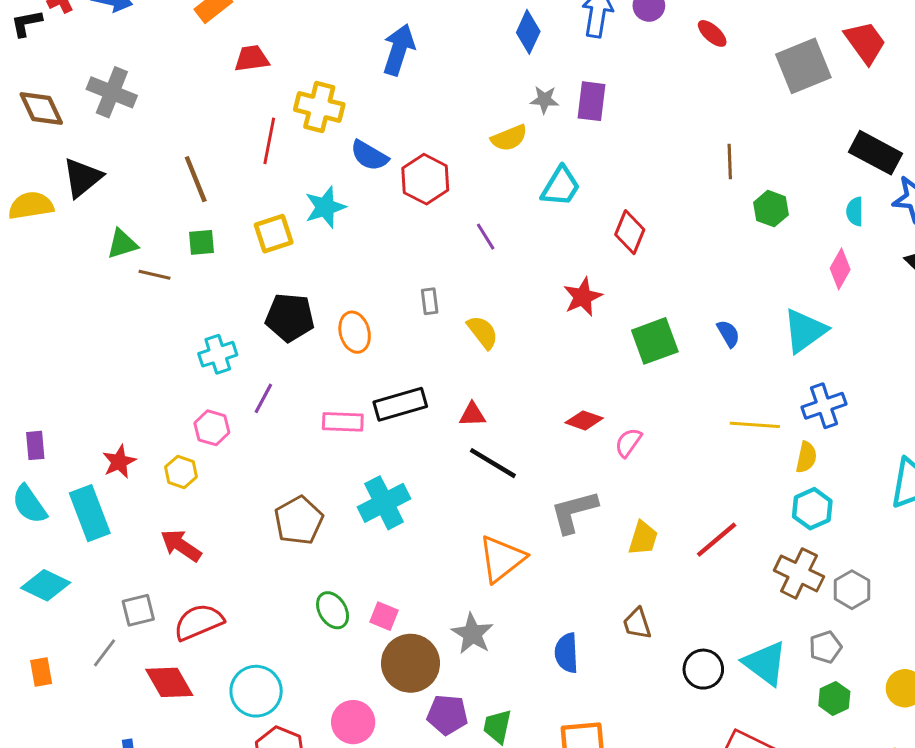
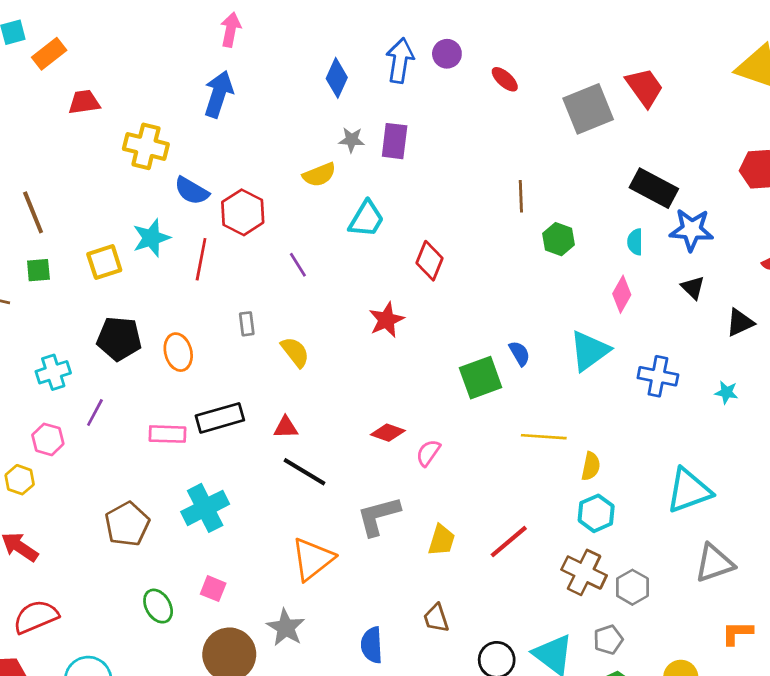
red line: (269, 141) -> (201, 259), moved
green square: (655, 341) -> (481, 378), moved
blue cross: (824, 406) -> (658, 376), moved, turned 30
pink square: (384, 616) -> (213, 589), moved

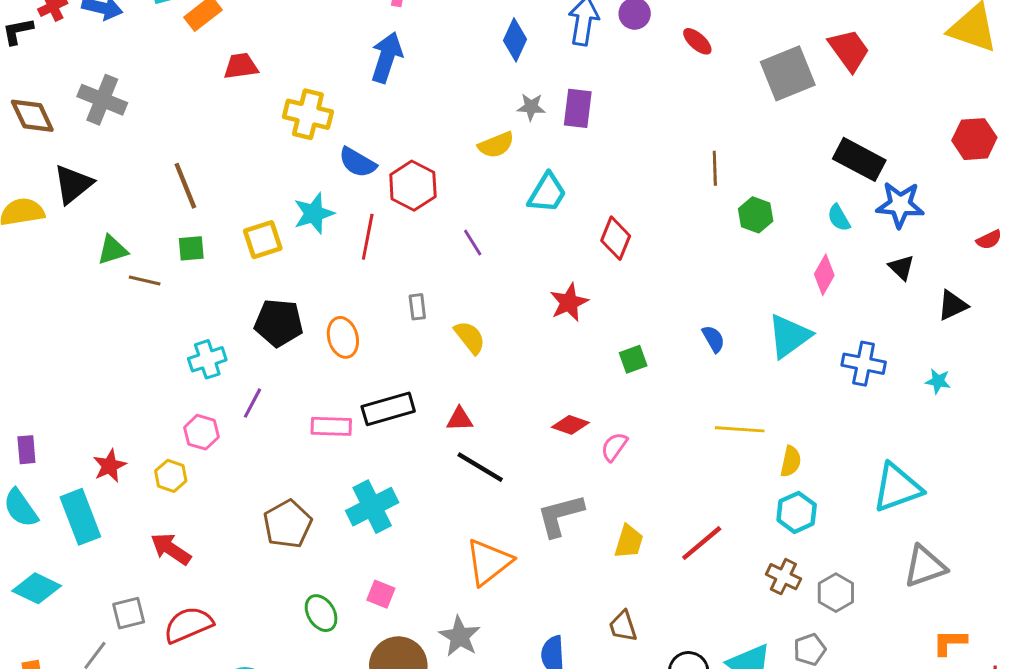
cyan semicircle: (635, 242) -> (839, 218), turned -30
green square: (481, 378) -> (633, 359), moved, size x0.6
brown cross: (584, 572) -> (783, 577), size x0.7

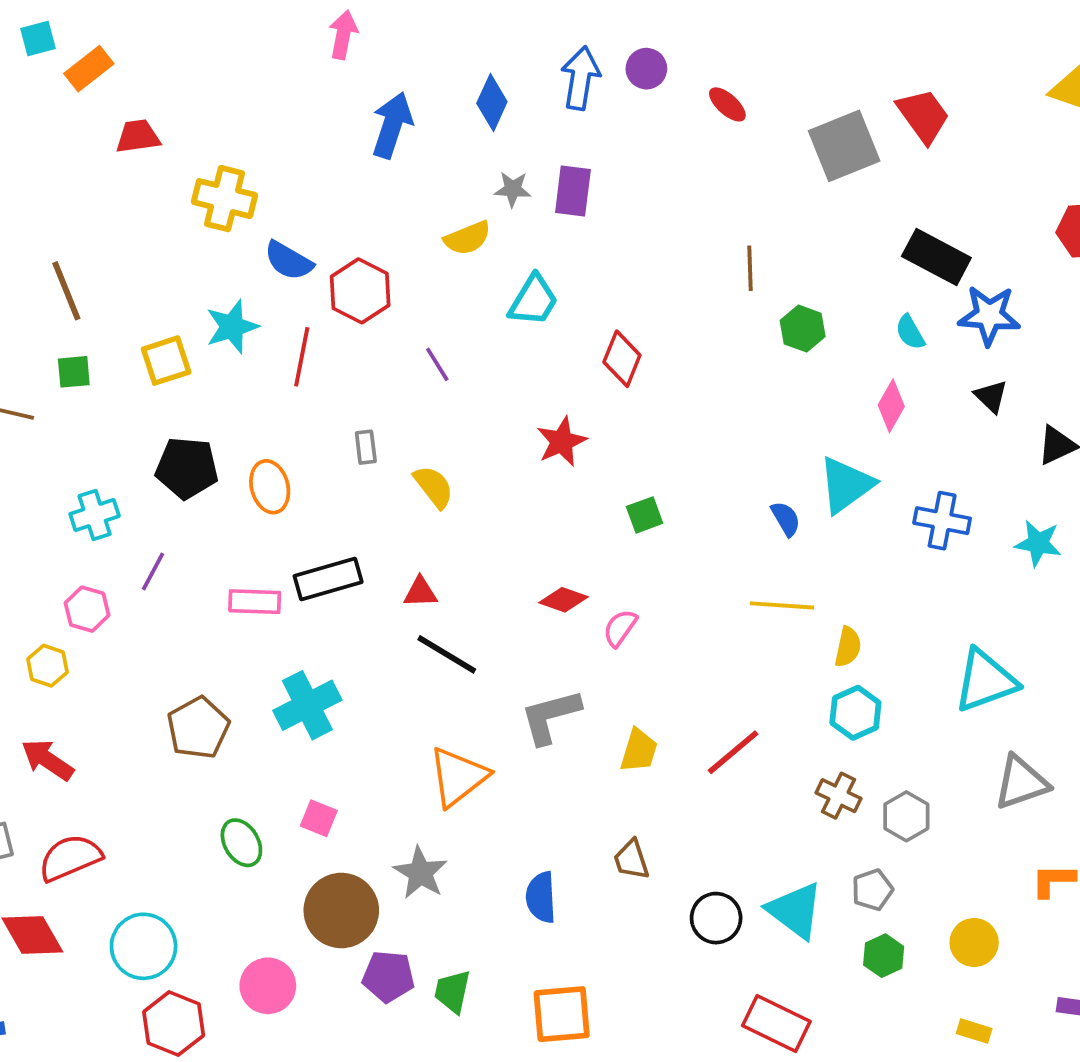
blue arrow: (387, 57) -> (392, 125), moved
blue semicircle: (713, 339) -> (786, 519), moved
cyan star: (938, 381) -> (1038, 543), size x1.4

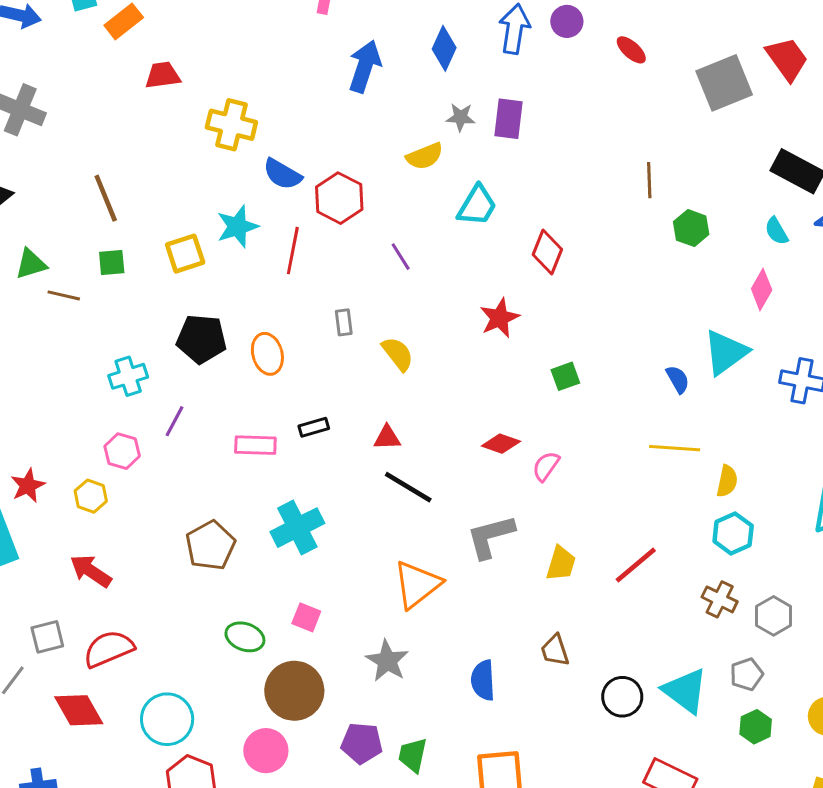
black rectangle: (328, 579) -> (314, 427), size x0.6
green ellipse: (241, 843) -> (245, 637), turned -39
brown circle: (341, 911) -> (294, 691), moved

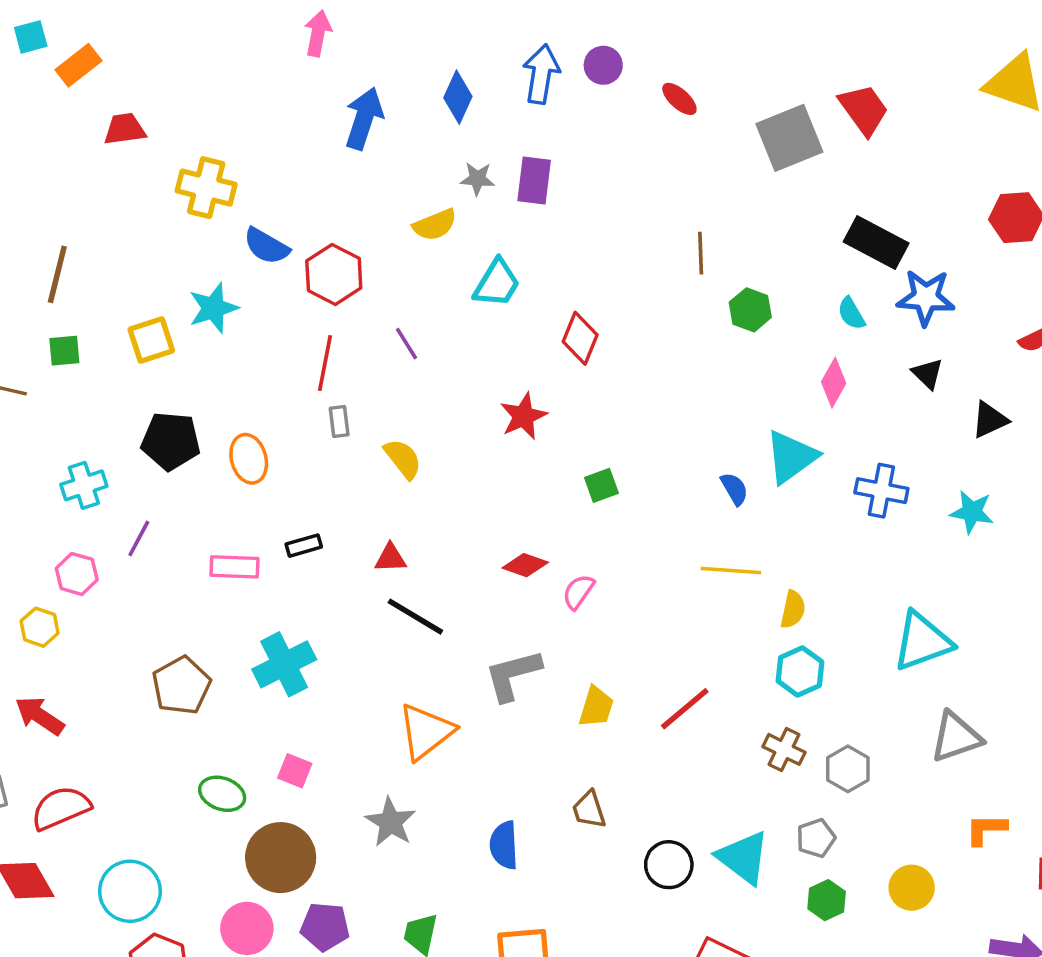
brown line: (106, 198) -> (57, 274), turned 36
red line: (293, 251) -> (325, 363), moved
purple pentagon: (362, 743) -> (325, 927), moved

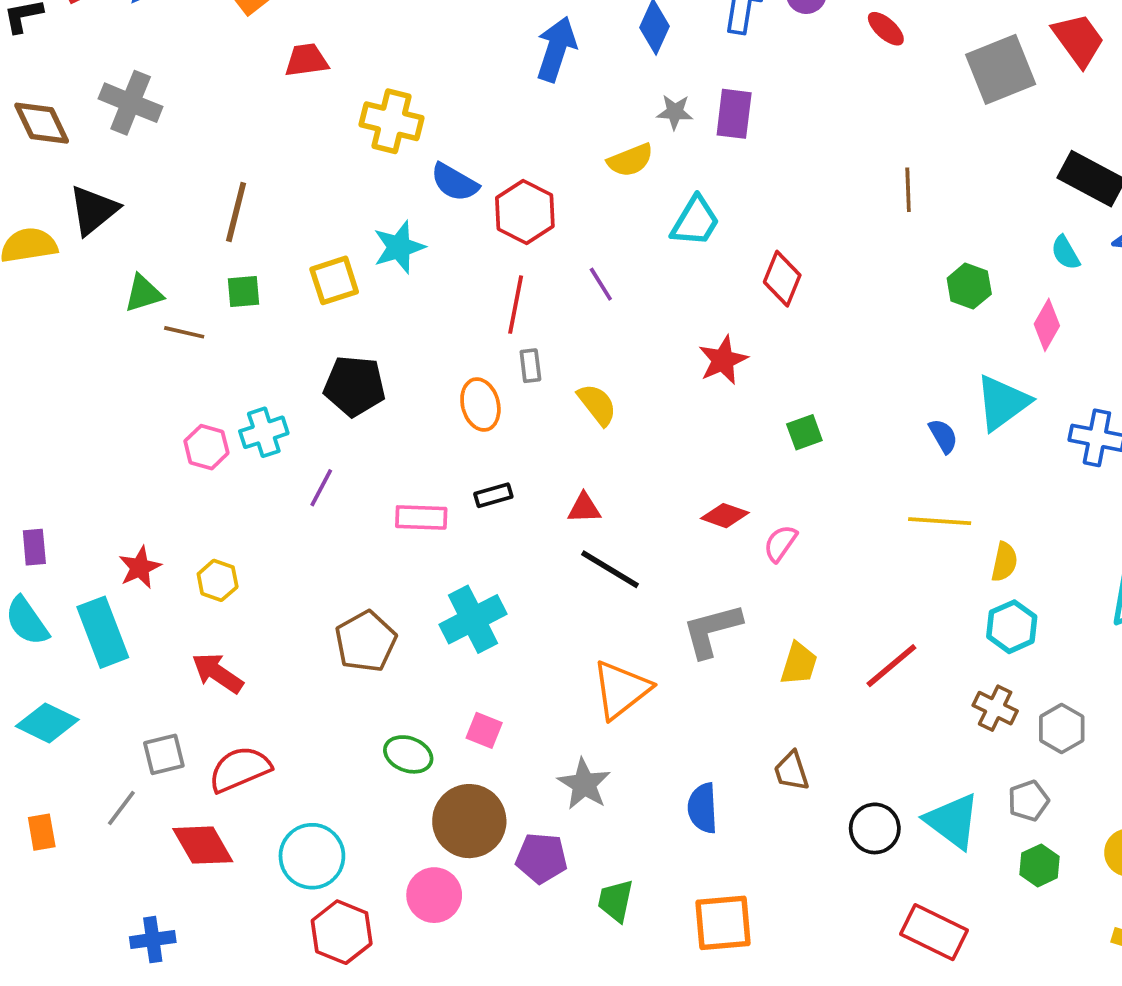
green hexagon: (750, 310) -> (969, 286), moved
orange ellipse: (249, 459) -> (480, 405), moved
pink hexagon: (77, 574) -> (206, 447), moved
purple pentagon: (325, 927) -> (542, 858), moved

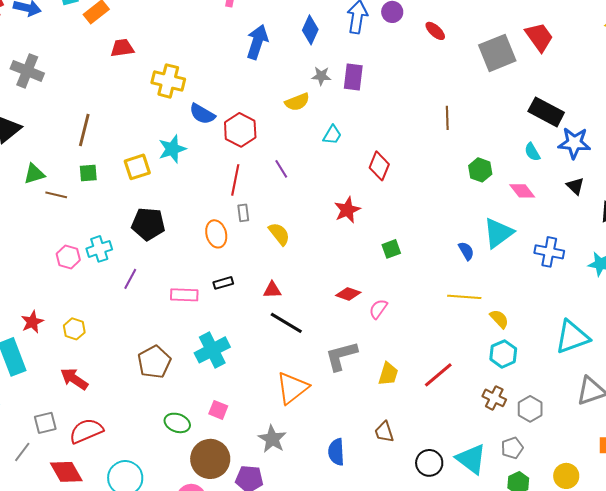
cyan trapezoid: (695, 221) -> (332, 135), size x0.7
pink diamond: (1047, 325) -> (522, 191), turned -68
yellow semicircle: (1004, 562) -> (499, 319), turned -55

